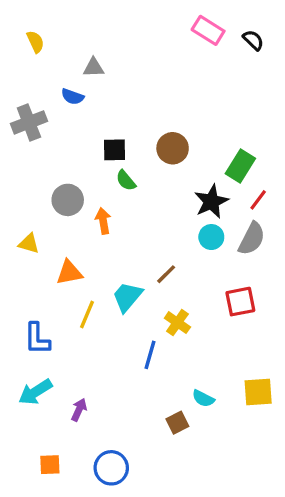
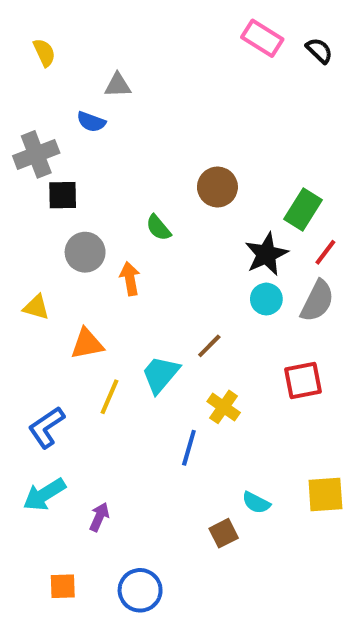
black square: (114, 150) -> (63, 195), moved
blue L-shape: (37, 339) -> (46, 427), turned 56

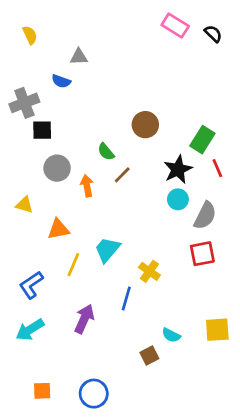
red line: (325, 252) -> (217, 168), turned -60
gray semicircle: (317, 301) -> (205, 216), moved
brown line: (209, 346) -> (122, 175), moved
purple arrow: (99, 517) -> (84, 319), moved, size x1.5

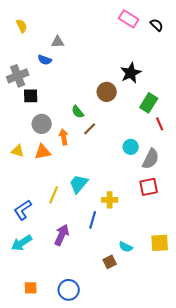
black star: (178, 169) -> (131, 73), moved
orange triangle: (58, 229) -> (43, 152), moved
yellow cross: (149, 271) -> (110, 200), turned -35

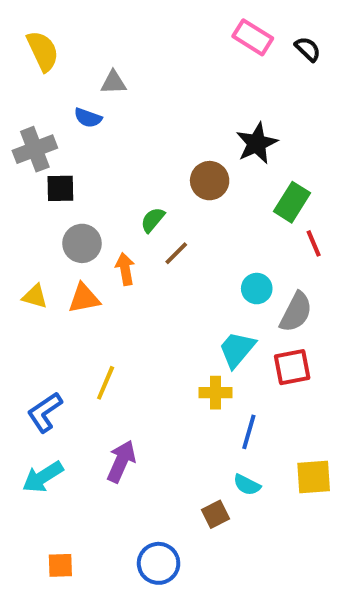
yellow semicircle: (22, 26) -> (43, 51), size x1.5
green semicircle: (78, 112) -> (153, 220), turned 80
cyan trapezoid: (79, 184) -> (237, 349), moved
blue line: (93, 220) -> (249, 432), moved
blue circle: (69, 290) -> (159, 563), moved

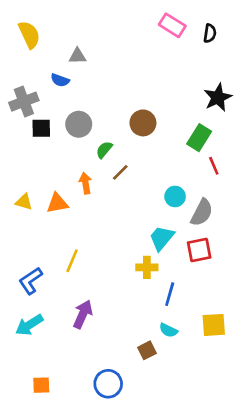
black semicircle: (308, 49) -> (210, 33), turned 54
black star: (257, 143) -> (218, 98), moved
gray circle: (82, 243) -> (79, 124), moved

